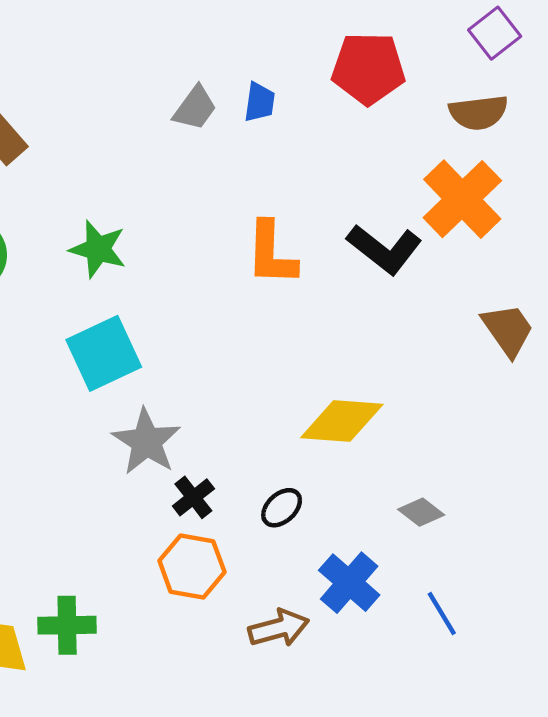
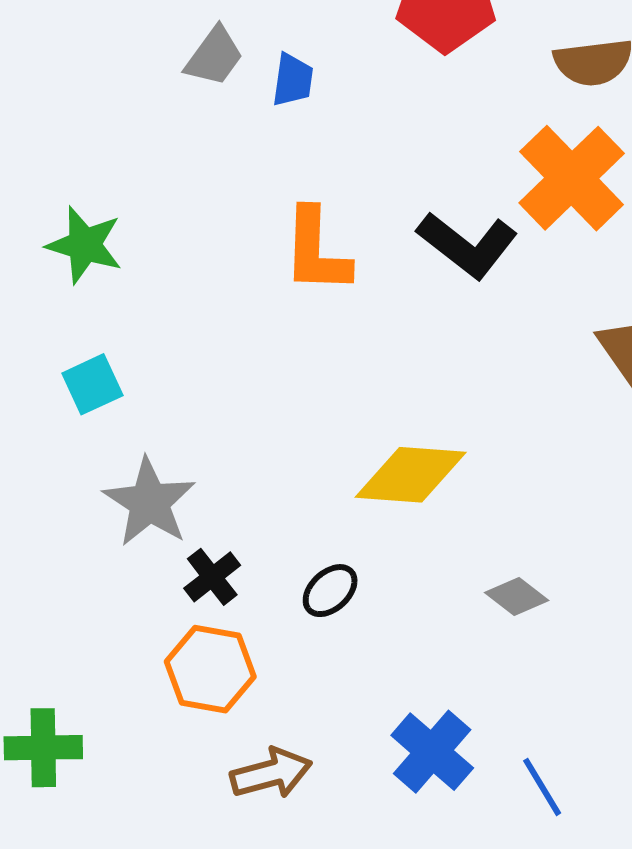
blue trapezoid: (260, 102) -> (293, 80), moved
cyan square: (104, 353) -> (92, 384), size x0.6
blue cross: (349, 583) -> (432, 752), moved
blue line: (442, 613) -> (542, 787), moved
brown arrow: (279, 628) -> (271, 773), moved

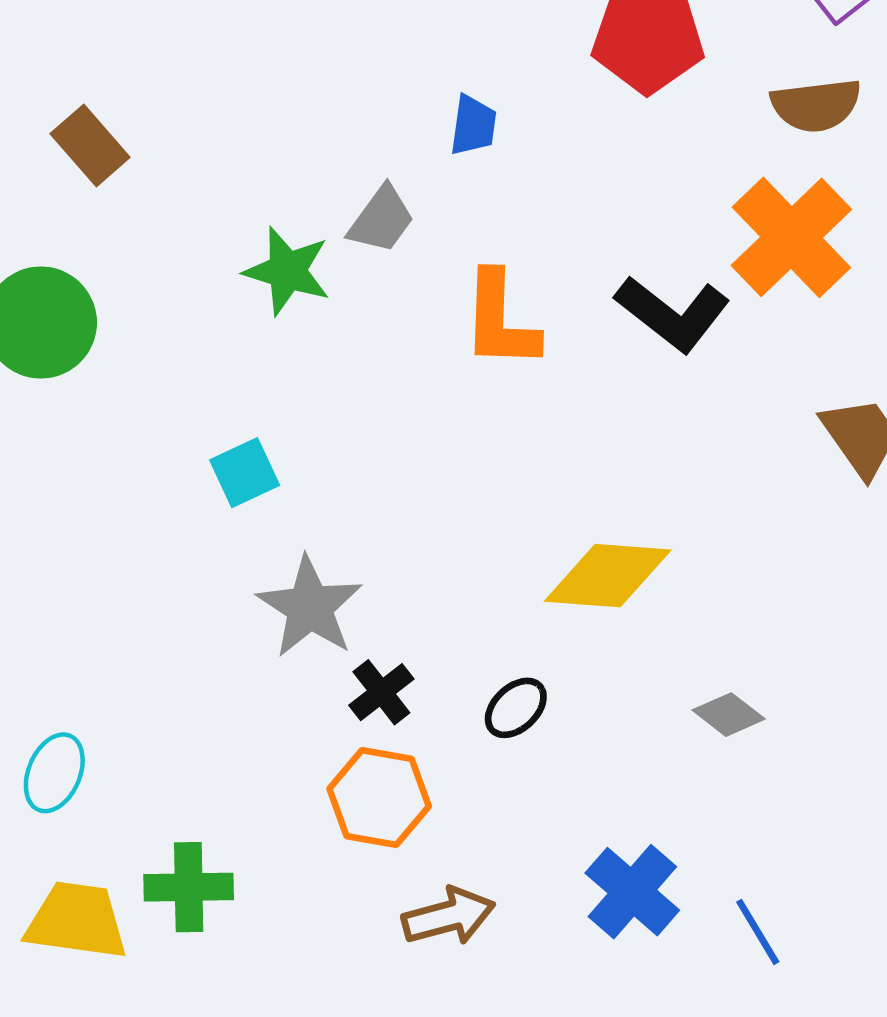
gray trapezoid: (214, 56) -> (381, 219), moved
green star: (85, 245) -> (287, 271), moved

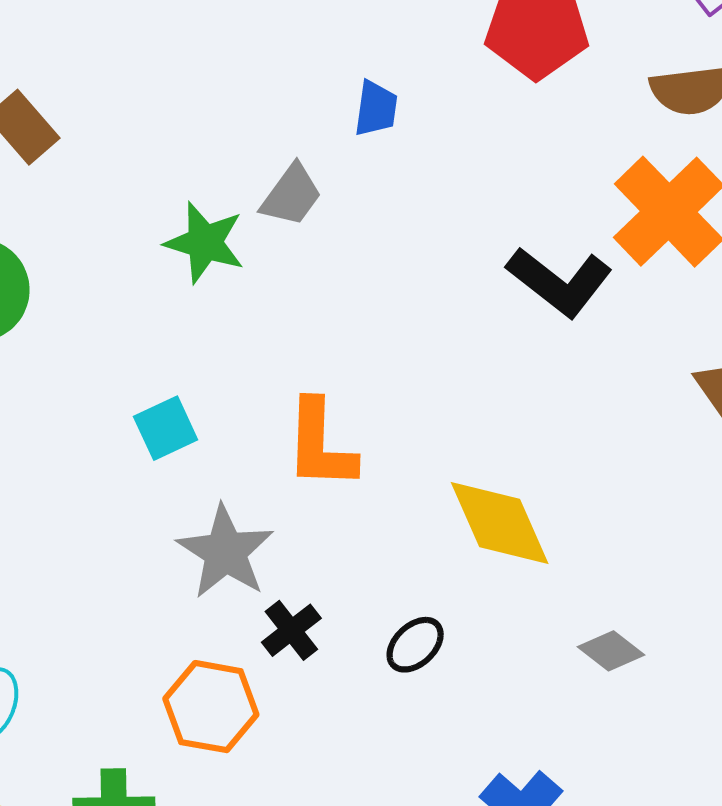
orange L-shape: (500, 320) -> (320, 445), moved
yellow diamond: (608, 576) -> (500, 523), turned 62
orange hexagon: (379, 798) -> (211, 707), moved

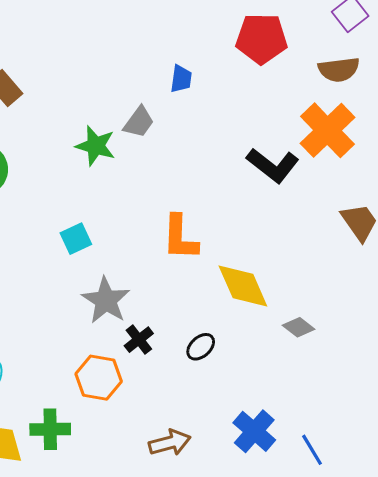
orange L-shape: (320, 445) -> (180, 238), moved
gray diamond: (611, 651) -> (299, 327), moved

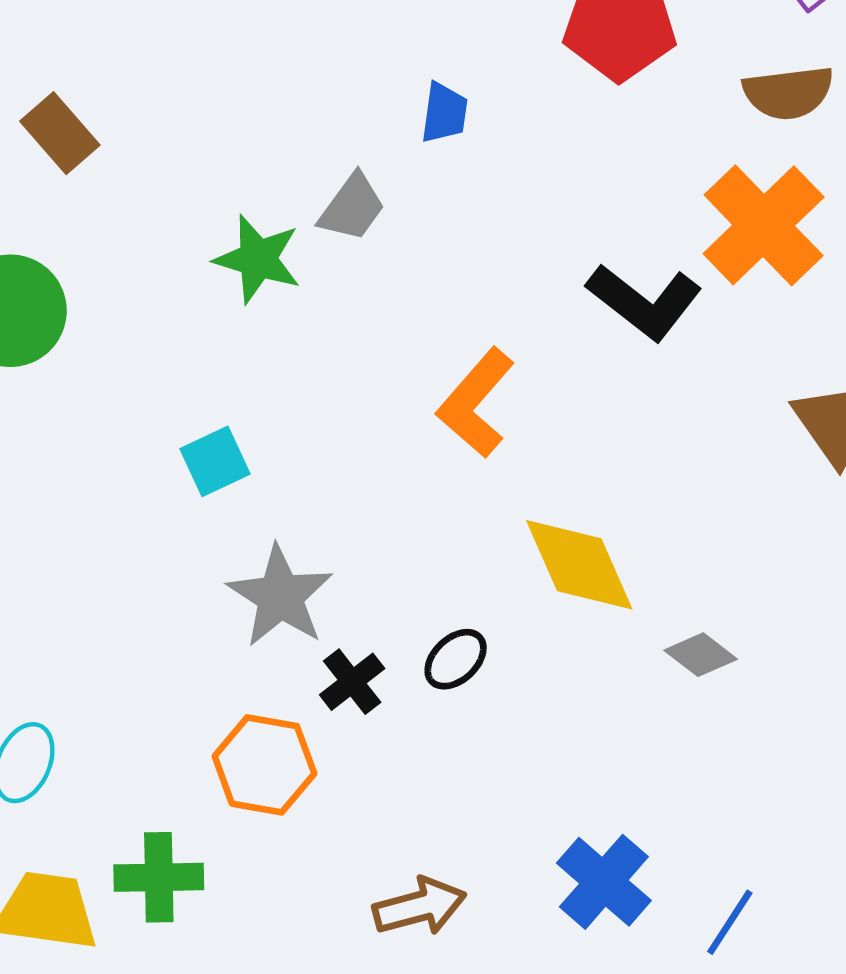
orange L-shape: (180, 238) -> (476, 403), moved, turned 39
black ellipse: (201, 347) -> (456, 659), moved
blue line: (312, 450) -> (730, 922), turned 64

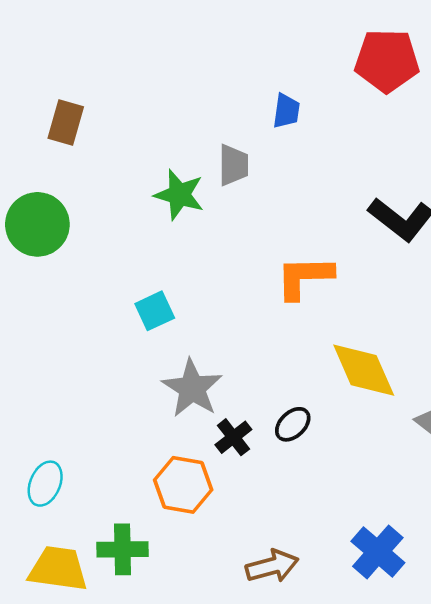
brown rectangle: (60, 133) -> (66, 123), turned 57
gray trapezoid: (352, 207) -> (233, 165), turned -36
orange L-shape: (476, 403) -> (304, 277), turned 48

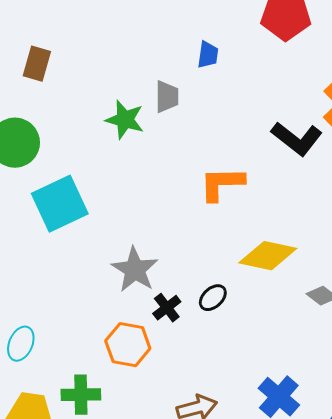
cyan square: (155, 311) -> (60, 204), moved, size x1.8
yellow diamond: (364, 370) -> (268, 256), turned -54

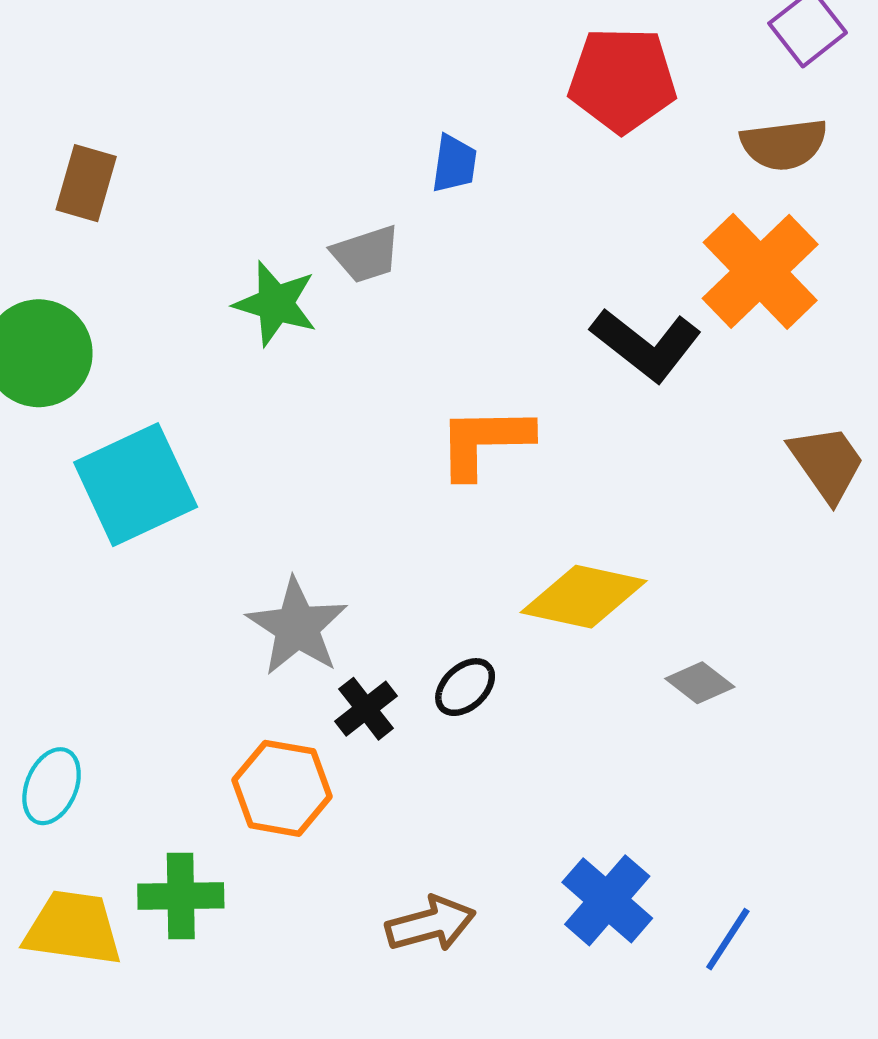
gray trapezoid: (167, 97) -> (366, 254), turned 72

